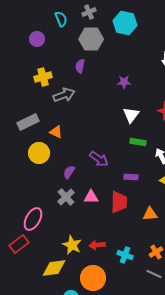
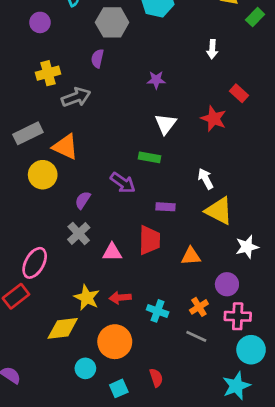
orange triangle: (56, 132) -> (65, 147), size x1.5
green rectangle: (138, 142) -> (150, 157), moved
pink triangle: (91, 197) -> (112, 252), moved

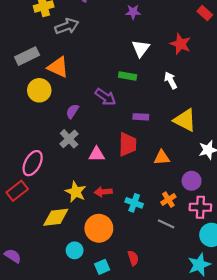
red rectangle: (239, 93) -> (205, 13), moved
white arrow: (206, 179) -> (171, 80), moved

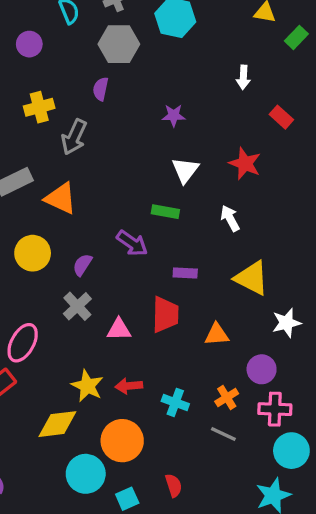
gray arrow: (67, 26) -> (74, 137), turned 135
yellow circle: (39, 90) -> (33, 253), moved
cyan circle: (75, 250) -> (86, 474), size x1.5

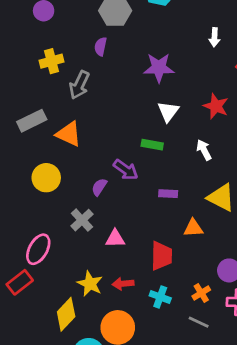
purple star: (174, 115) -> (159, 68), size x1.6
purple semicircle: (82, 265) -> (99, 187), moved
red trapezoid: (165, 315) -> (161, 256), moved
orange triangle: (217, 334) -> (193, 228), moved
yellow diamond: (57, 424) -> (66, 314), turned -40

